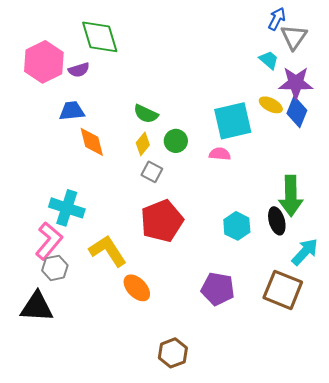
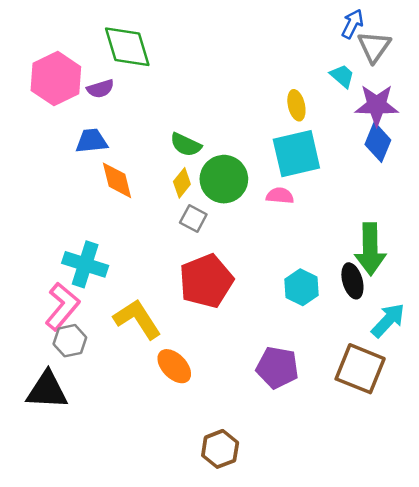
yellow ellipse: (271, 105) -> (296, 105), moved, turned 50
green circle: (176, 141) -> (224, 179), size x1.6

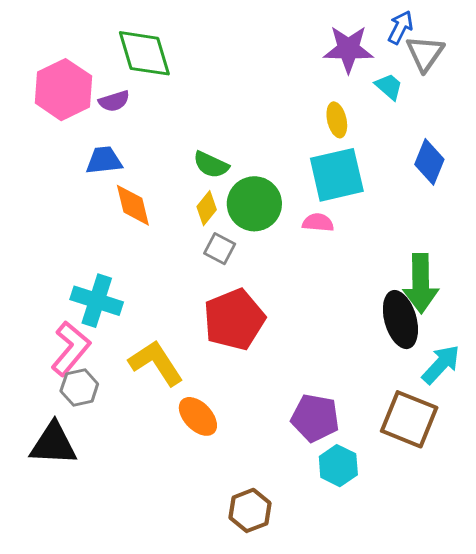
purple star: (377, 105) -> (348, 49), moved
black ellipse: (352, 281) -> (400, 320), size x1.4
cyan hexagon: (302, 287) -> (338, 466), moved

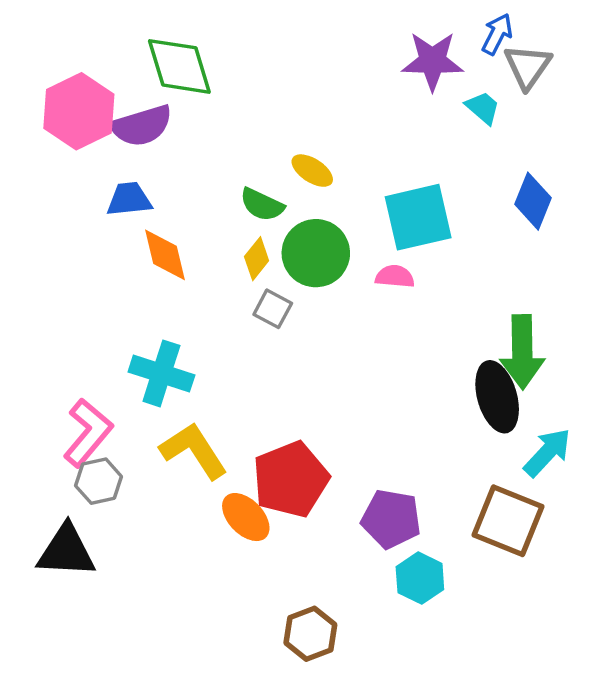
purple semicircle: (114, 101) -> (142, 126), size x1.6
yellow ellipse: (337, 120) -> (312, 171), moved, turned -44
cyan cross: (97, 301) -> (161, 373), moved
red pentagon: (234, 320) -> (291, 479), moved

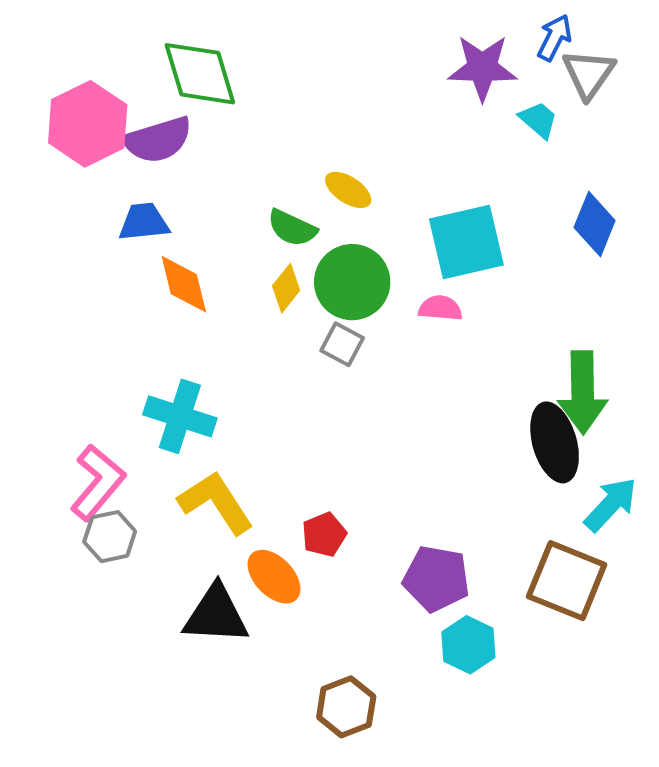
gray square: (273, 309) -> (342, 344), moved
red pentagon: (291, 479) -> (324, 535), size x0.5
black triangle: (66, 551) -> (216, 615), moved

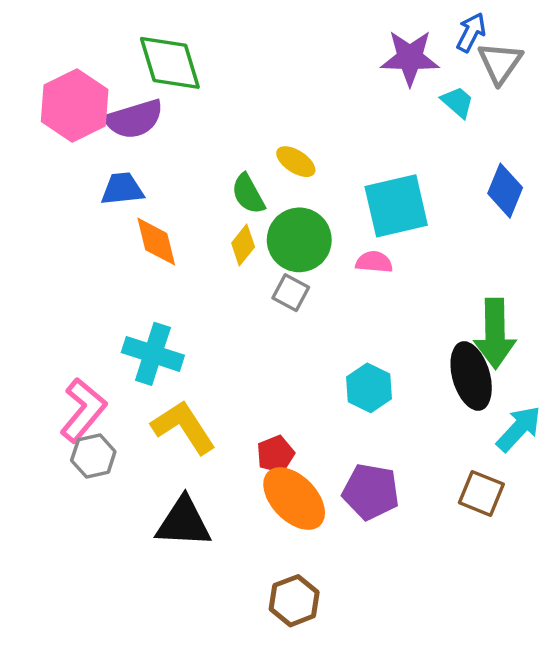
green semicircle: (292, 228) -> (248, 194), turned 36
orange ellipse: (274, 577) -> (294, 499), moved, size x1.4
brown square: (567, 581) -> (481, 493), size x0.7
cyan hexagon: (468, 645) -> (369, 388), moved

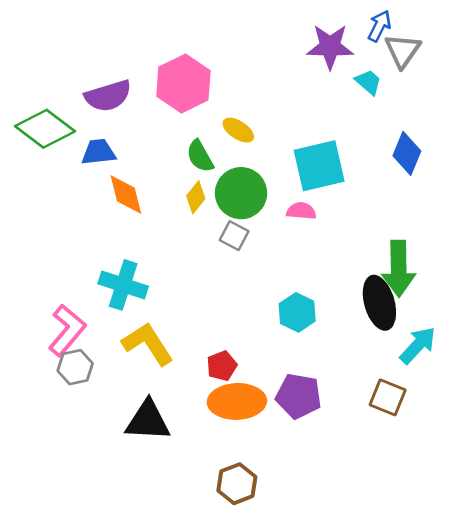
green diamond: (170, 63) -> (45, 129), moved, turned -36
pink hexagon: (75, 105) -> (183, 83), moved
orange ellipse: (294, 499) -> (237, 401), turned -48

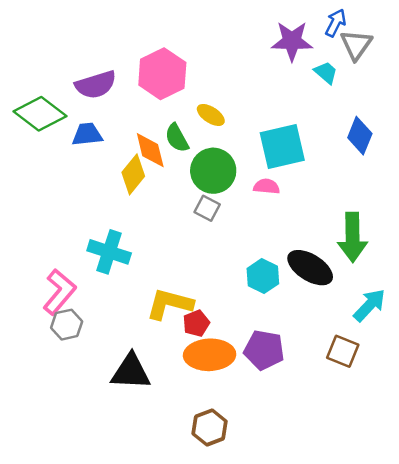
orange diamond: (126, 195) -> (150, 150), moved
yellow diamond: (196, 197) -> (133, 174), moved, size x1.4
black ellipse: (379, 303) -> (310, 268), moved, turned -42
yellow L-shape: (148, 344) -> (170, 304), moved, turned -42

